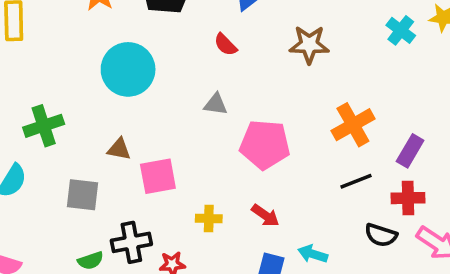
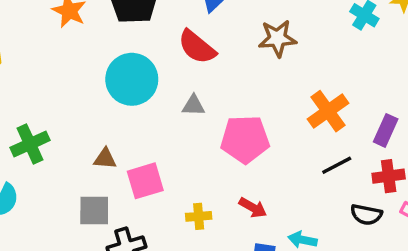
red semicircle: (226, 45) -> (197, 47), size x1.6
cyan circle: (128, 69) -> (132, 79), moved
gray square: (83, 195) -> (94, 211), moved

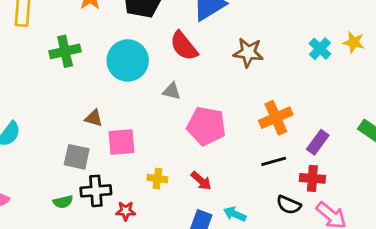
green cross: (30, 144) -> (65, 51), moved

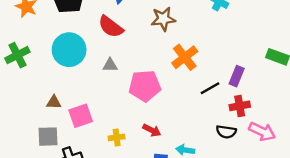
orange cross: (276, 118) -> (185, 57), moved
black line: (274, 161) -> (210, 88), moved

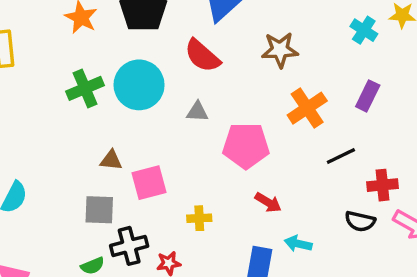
green cross: (17, 55) -> (85, 88), moved
purple rectangle: (237, 76) -> (368, 96), moved
red arrow: (152, 130) -> (268, 202), moved

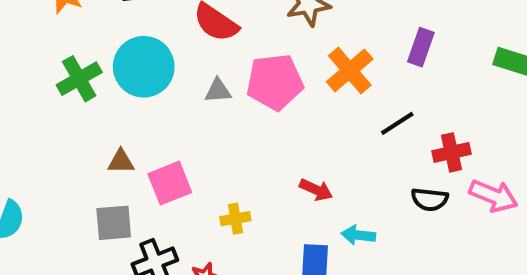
pink pentagon: (246, 146) -> (275, 82), moved

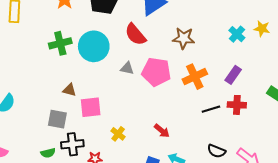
red cross: (451, 152) -> (237, 105), moved
yellow cross: (235, 219) -> (118, 134), turned 32

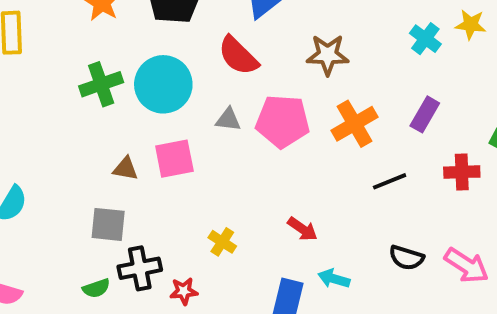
red cross: (237, 105) -> (462, 172), moved
pink square: (91, 107) -> (174, 159), moved

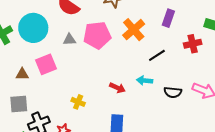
cyan arrow: (334, 279) -> (145, 80), moved

